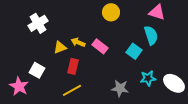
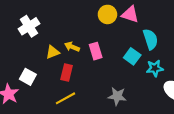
pink triangle: (157, 12) -> (130, 14), moved
pink rectangle: (100, 46) -> (96, 51), turned 35
cyan star: (148, 78) -> (155, 68), moved

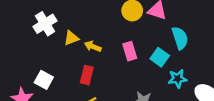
pink rectangle: (96, 51) -> (130, 51), moved
yellow triangle: (53, 52) -> (71, 38), moved
cyan star: (155, 68) -> (178, 79), moved

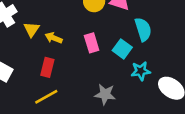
yellow triangle: (71, 38) -> (32, 29), turned -35

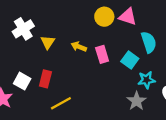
yellow arrow: (54, 38) -> (79, 47), moved
red rectangle: (47, 67) -> (45, 79), moved
gray star: (105, 94) -> (136, 101), moved, turned 30

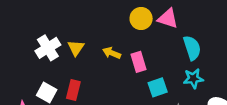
white cross: (23, 29) -> (48, 48), moved
cyan square: (130, 60) -> (158, 87), moved, turned 35
cyan star: (146, 80) -> (193, 78), moved

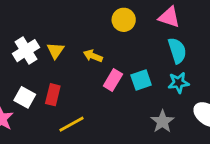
pink triangle: (168, 19) -> (169, 17), moved
pink rectangle: (138, 62) -> (113, 80), moved, turned 48
cyan square: (158, 87) -> (141, 80), moved

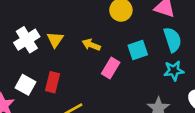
cyan square: (141, 80) -> (138, 50), moved

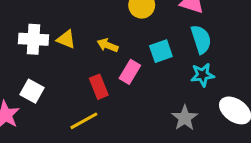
white cross: (27, 40) -> (33, 39), turned 35
yellow triangle: (55, 40) -> (66, 39), turned -42
red rectangle: (53, 82) -> (99, 87), moved, turned -36

